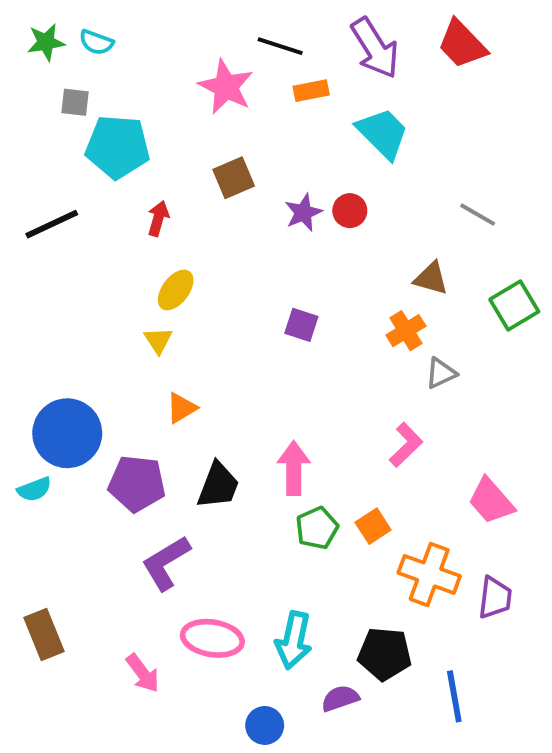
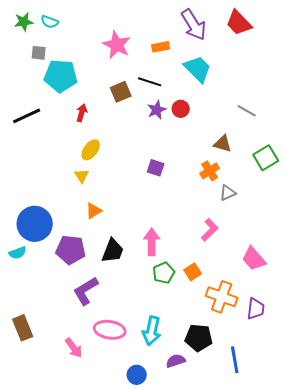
black line: (280, 46) -> (150, 82), moved

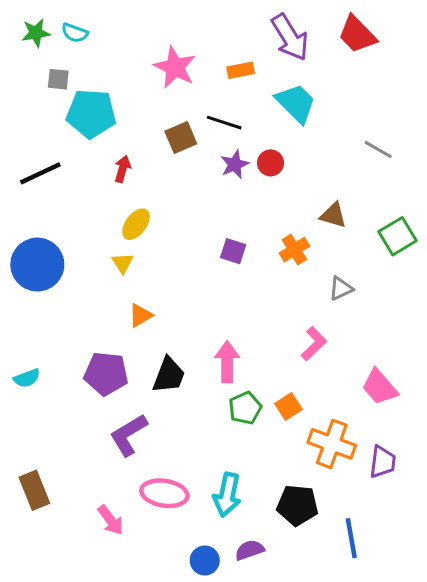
gray line: (247, 111) -> (378, 149), moved
orange cross: (210, 171) -> (294, 250), moved
blue circle: (35, 224) -> (37, 265), moved
purple semicircle: (176, 361) -> (250, 550), moved

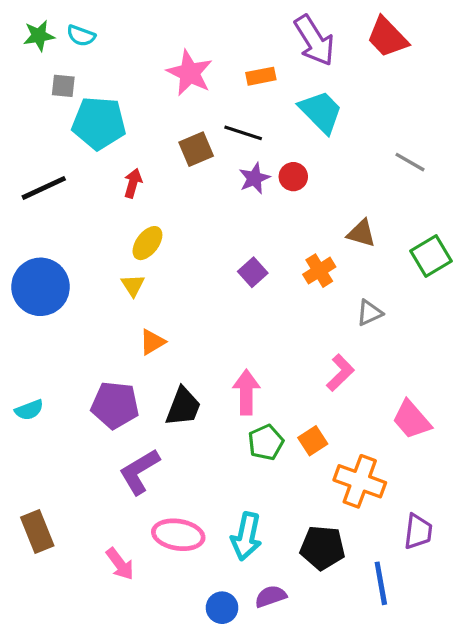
purple square: (233, 251) -> (253, 272), turned 30
purple trapezoid: (383, 462) -> (418, 532), moved

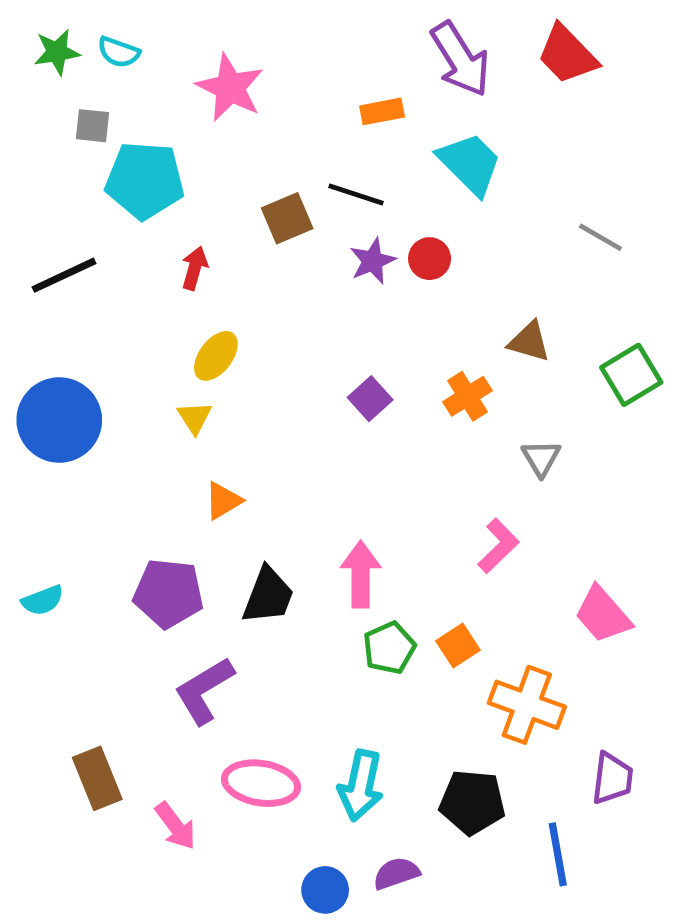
pink star: (190, 73) -> (230, 88), moved
gray triangle: (369, 313) -> (541, 458), turned -36
brown rectangle: (37, 532) -> (97, 778), moved

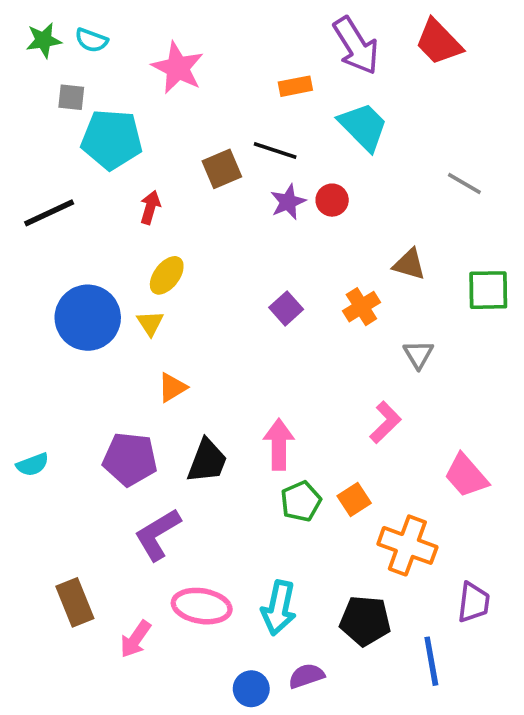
green square: (631, 375) -> (488, 290), turned 30
blue circle: (59, 420) -> (88, 318), moved
pink arrow: (176, 826) -> (135, 639), turned 72

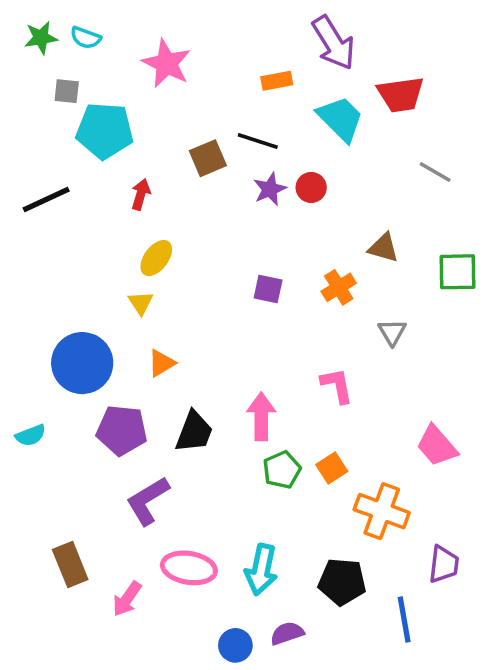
red trapezoid: (439, 42) -> (401, 95), moved, turned -54
purple square: (286, 308) -> (268, 289), turned -36
blue circle: (88, 318) -> (82, 363), moved
pink L-shape: (385, 422) -> (337, 385), moved, turned -57

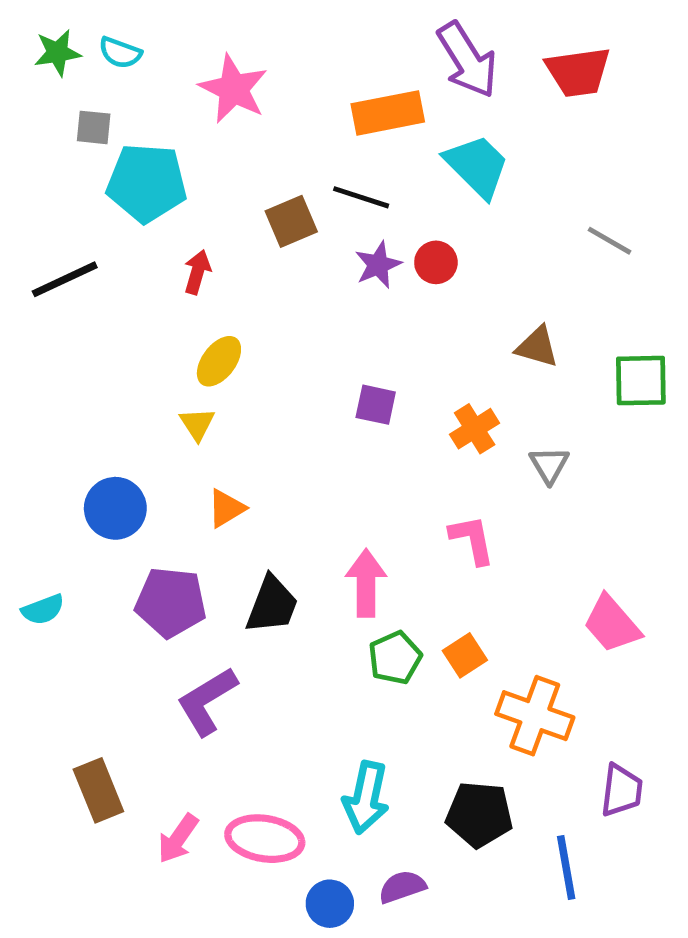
orange rectangle: (277, 81) -> (388, 113), size x1.6
red trapezoid: (401, 95) -> (578, 72), moved
orange cross: (339, 287) -> (475, 429), moved
blue circle: (82, 363) -> (115, 508), size x0.7
pink ellipse: (189, 568) -> (265, 839), moved

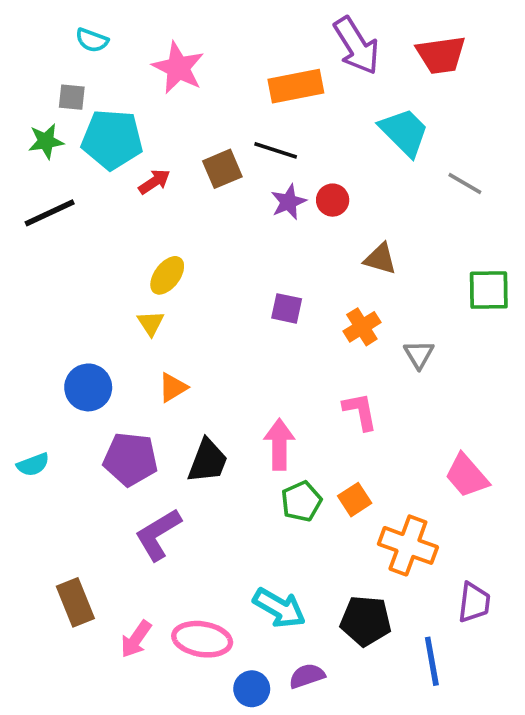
green star: (57, 53) -> (46, 141), moved
cyan trapezoid: (477, 166) -> (404, 132), moved
red arrow: (197, 272) -> (154, 182), moved, turned 40
brown triangle: (537, 347) -> (380, 259), moved
cyan arrow: (366, 798) -> (279, 608), turned -72

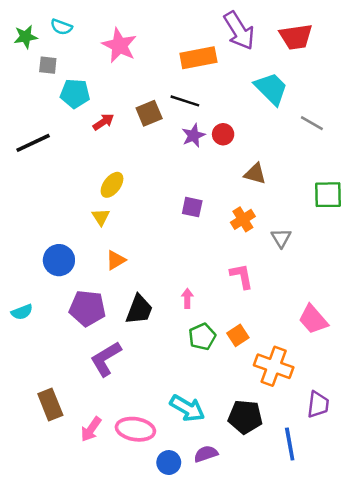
cyan pentagon: (112, 139) -> (75, 94), size x0.7
green star: (46, 141) -> (26, 37), moved
pink arrow: (279, 444) -> (187, 298), size x0.6

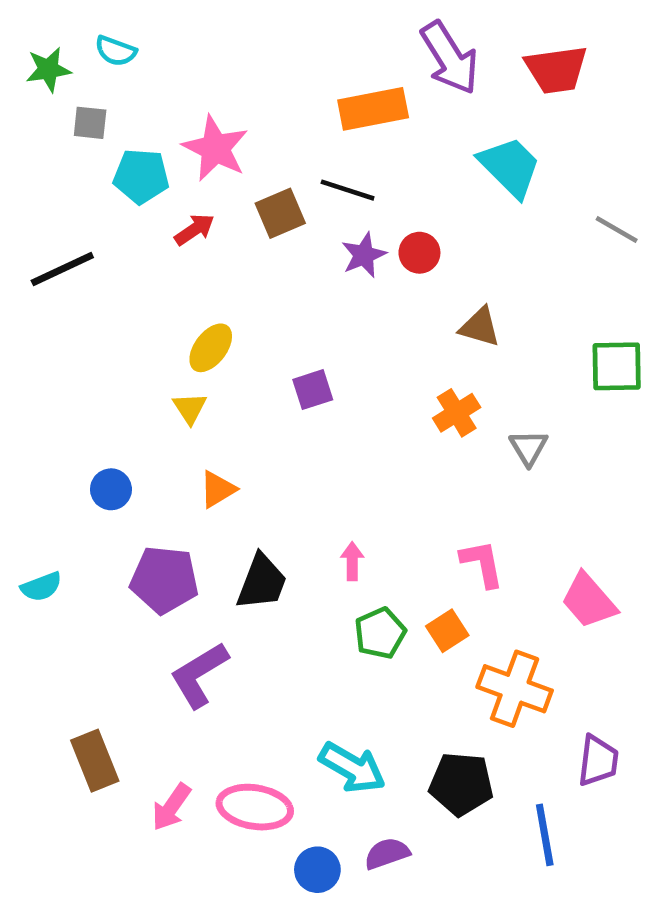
pink star: (119, 45) -> (215, 148), moved
gray line: (312, 123) -> (617, 230), moved
purple square: (192, 207) -> (313, 390), moved, turned -30
blue circle: (59, 260) -> (111, 489), size x0.7
pink L-shape: (242, 276) -> (482, 564), moved

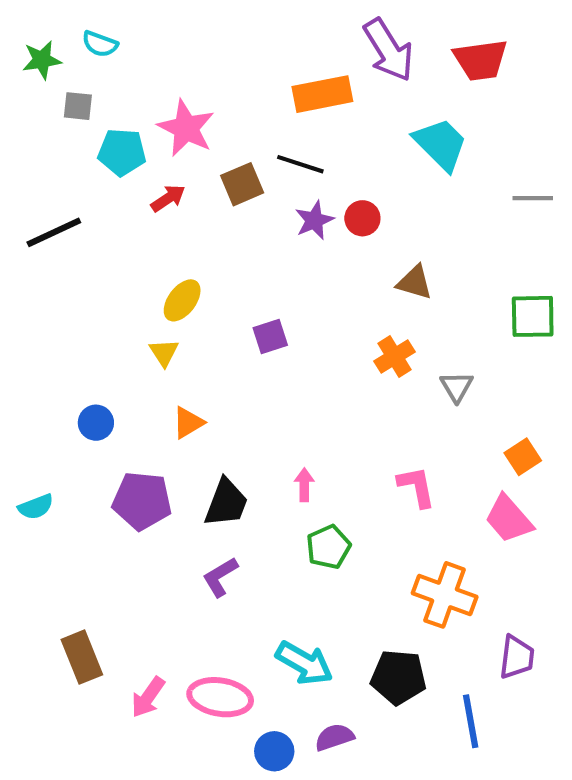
gray line: (617, 230) -> (533, 198), turned -30
orange square: (447, 631) -> (523, 457), moved
purple L-shape: (199, 675) -> (220, 577), moved, size x0.7

